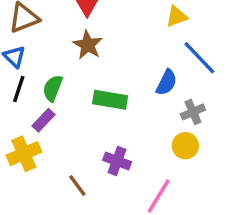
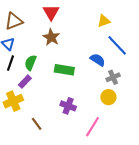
blue semicircle: (167, 82) -> (98, 60), turned -84
brown line: (77, 186) -> (37, 124), moved

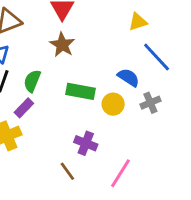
yellow circle: (108, 97) -> (113, 104), moved
brown line: (37, 124) -> (67, 171), moved

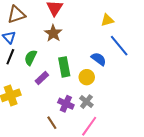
green rectangle: (81, 91) -> (64, 67), turned 66
gray cross: (150, 103) -> (86, 102), moved, turned -32
purple rectangle: (24, 108) -> (42, 78), moved

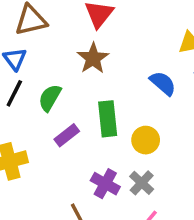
blue semicircle: (99, 59) -> (163, 83), moved

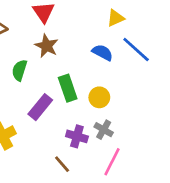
green semicircle: (50, 98) -> (19, 70), moved
purple rectangle: (67, 135) -> (40, 107), size x1.4

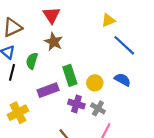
blue semicircle: (102, 53) -> (122, 80), moved
purple rectangle: (40, 107) -> (48, 90), turned 30
purple cross: (77, 136) -> (76, 104), moved

